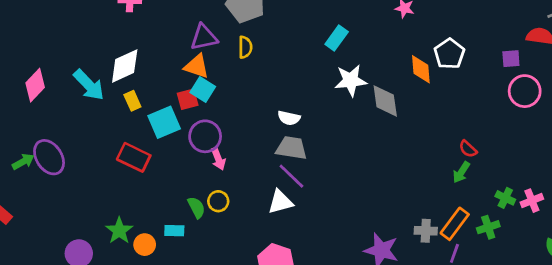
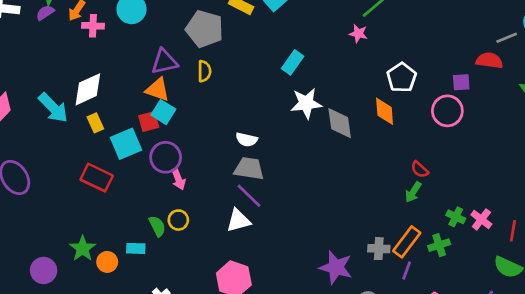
orange diamond: (421, 69) -> (385, 111), moved
pink circle: (525, 91) -> (447, 111), moved
pink cross: (532, 201) -> (481, 219), turned -30

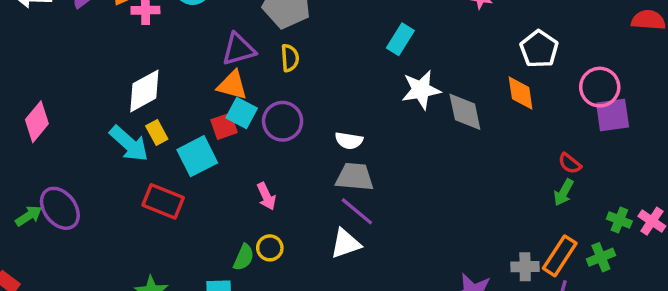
purple square: (461, 82) -> (613, 115), moved, size x1.5
cyan arrow: (53, 108) -> (129, 144), moved
purple circle: (166, 157) -> (283, 121), moved
green semicircle: (157, 226) -> (244, 257), turned 55

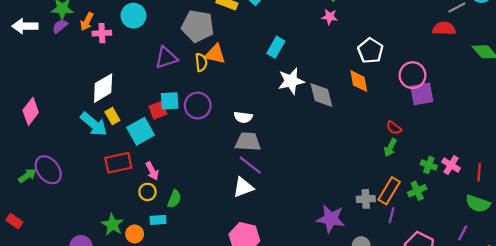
orange triangle: (232, 85) -> (215, 54), moved
cyan square: (242, 113) -> (170, 101), turned -30
pink arrow: (266, 196) -> (152, 171), moved
red rectangle: (163, 201) -> (118, 163), turned -32
yellow circle: (270, 248) -> (147, 192), moved

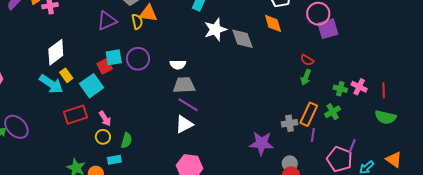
purple line: (463, 233) -> (352, 146), moved

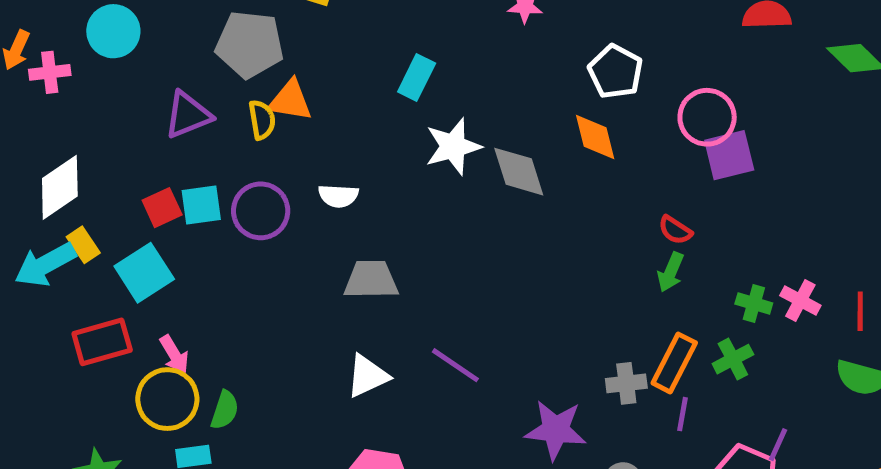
white semicircle: (178, 65) -> (338, 196), moved
red square: (105, 66) -> (162, 208), moved
cyan arrow: (51, 84) -> (45, 265), turned 115
purple line: (188, 105) -> (455, 365), moved
yellow circle: (103, 137) -> (167, 399), size x1.6

